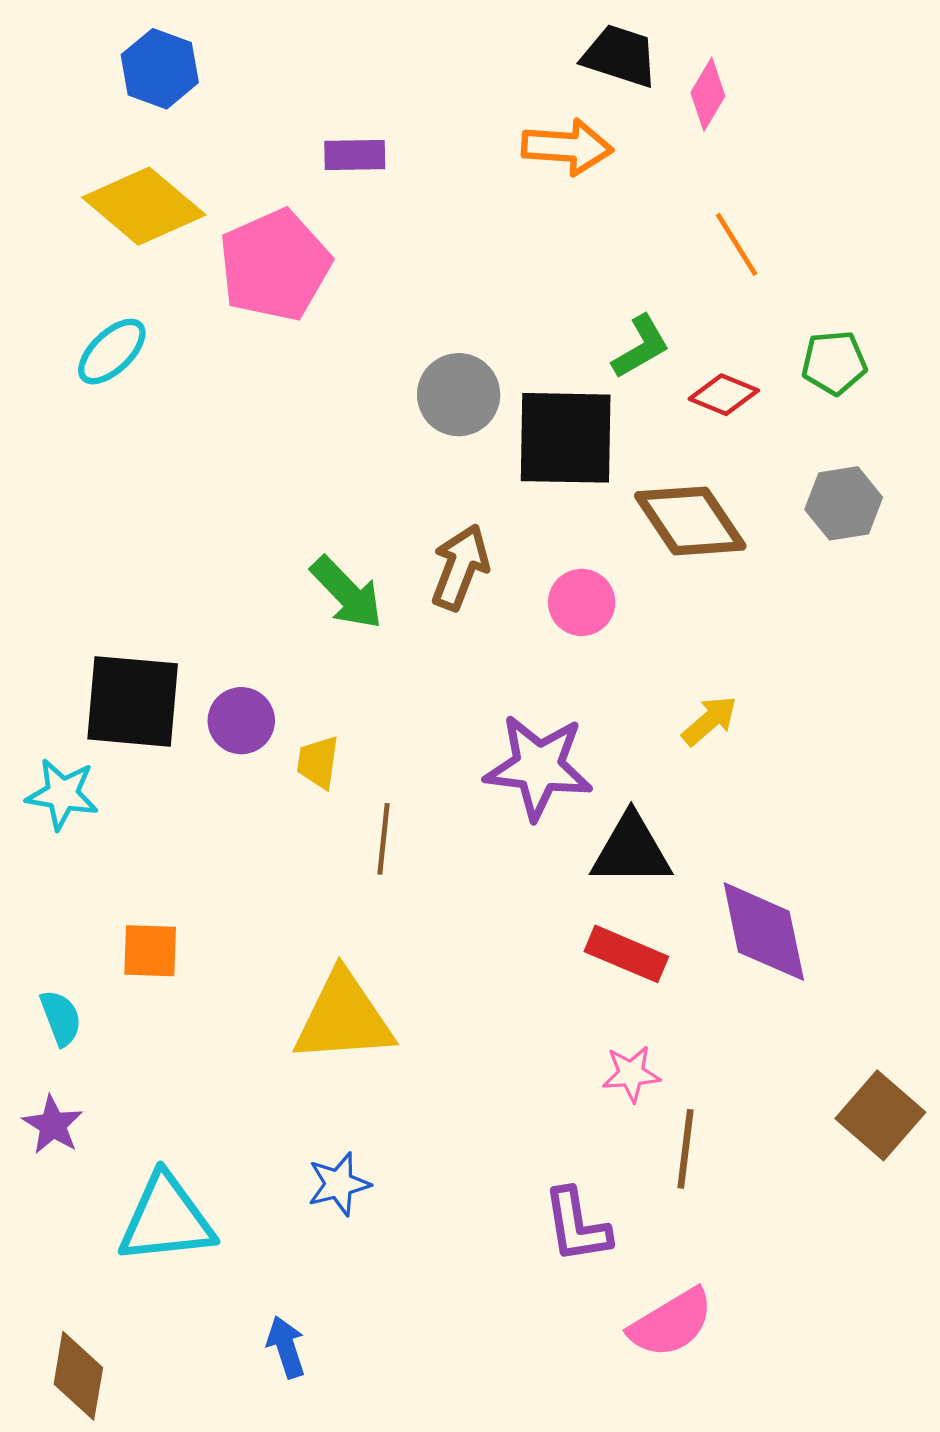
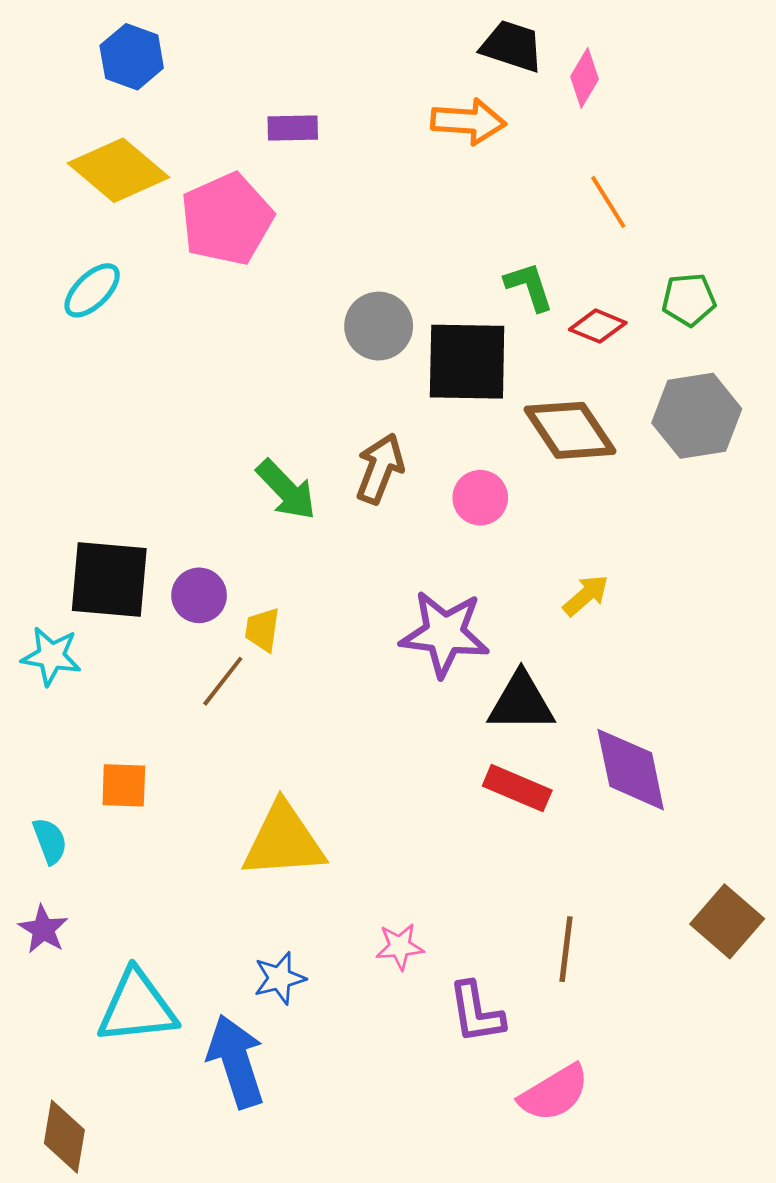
green L-shape: (641, 347) -> (529, 286), turned -78
gray hexagon: (844, 503) -> (697, 416), size x1.4
brown line: (383, 839) -> (223, 681), moved, turned 32
pink star: (631, 1074) -> (400, 946), moved
blue arrow: (286, 1347) -> (236, 1061), moved, size x1.8

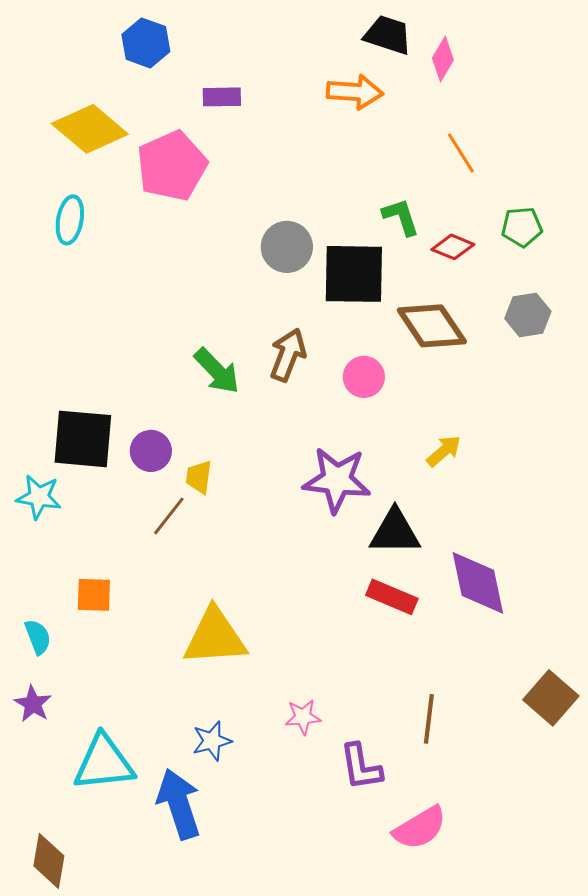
blue hexagon: (132, 57) -> (146, 43), moved
cyan ellipse: (92, 290) -> (70, 220), turned -36
gray hexagon: (697, 416) -> (528, 315), size x0.7

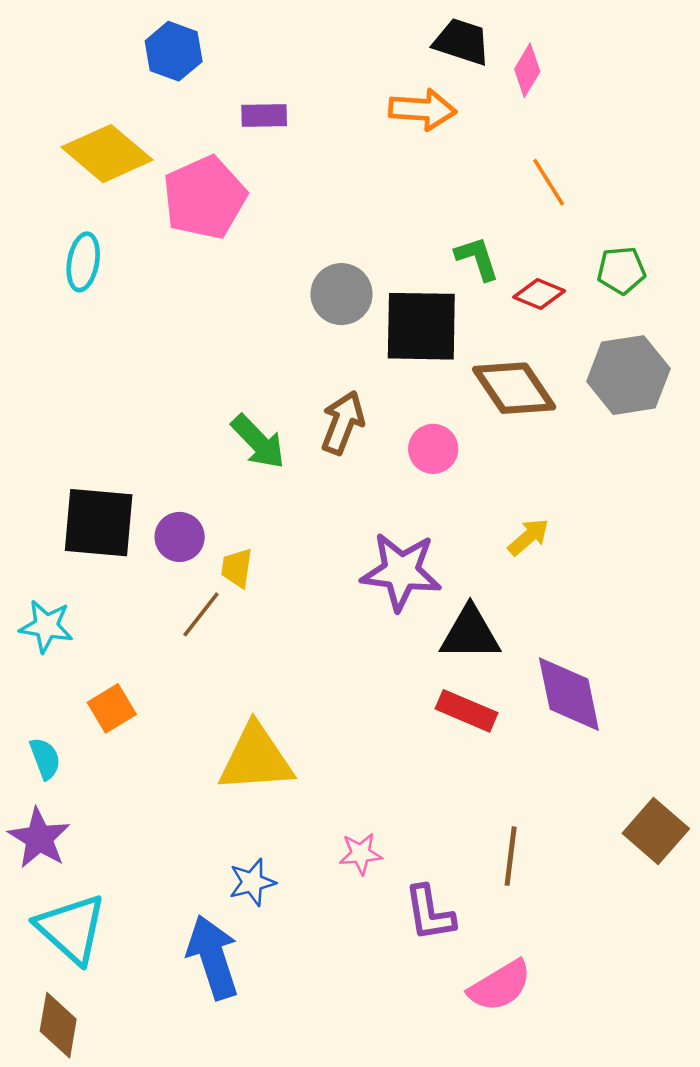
gray hexagon: (528, 315) -> (628, 375), size x1.5
cyan star: (39, 497) -> (46, 626), moved
orange square: (94, 595) -> (112, 708), turned -33
purple star: (33, 704) -> (39, 838), size x1.4
cyan triangle: (104, 763) -> (71, 929), moved, turned 48

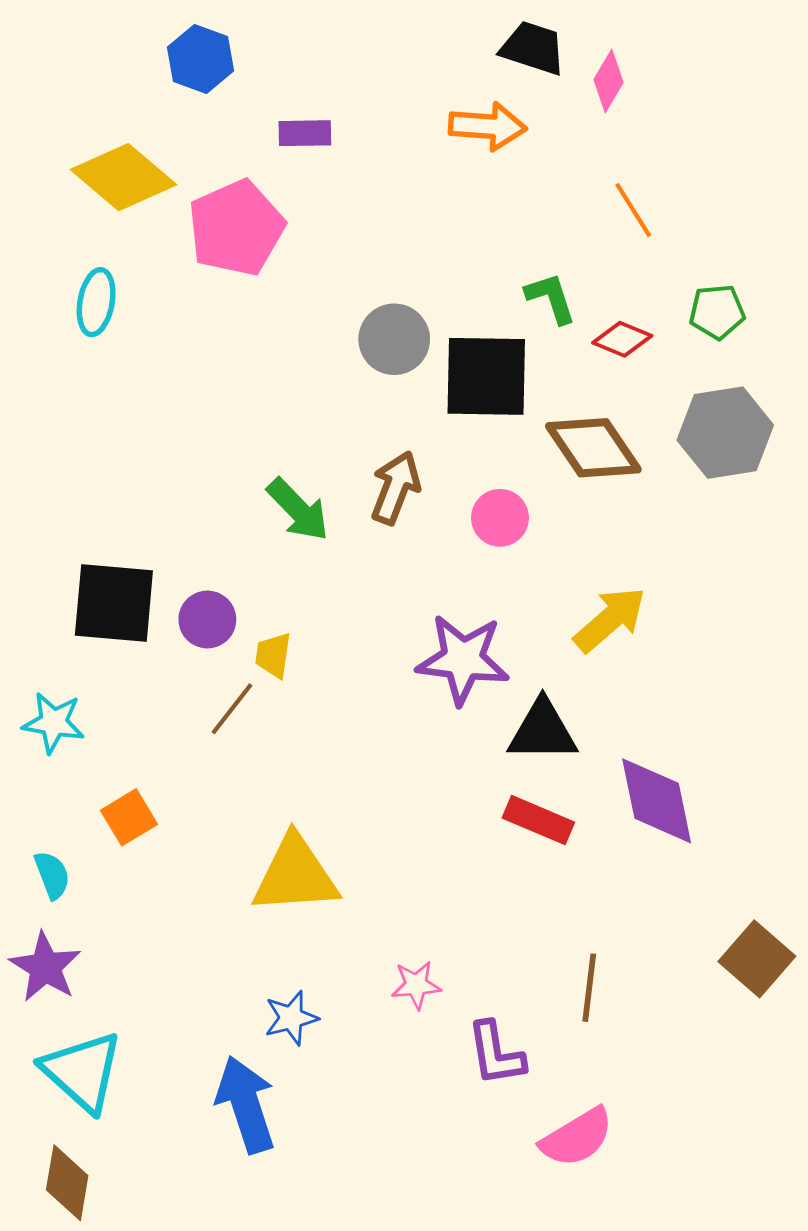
yellow arrow: (528, 537) -> (610, 619), size x1.5

